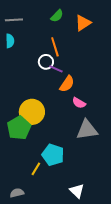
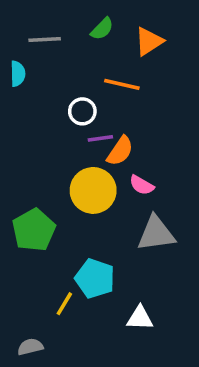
gray line: (14, 20) -> (45, 40), moved
orange line: (55, 47) -> (122, 84), moved, turned -60
purple line: (56, 69) -> (100, 138), moved, turned -32
yellow circle: (32, 112) -> (93, 190), moved
white triangle: (77, 191) -> (140, 318), moved, turned -42

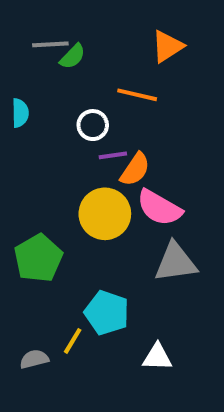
green semicircle: (102, 29) -> (73, 56), moved
cyan semicircle: (18, 74) -> (20, 113), moved
pink semicircle: (142, 185) -> (159, 208), size x1.6
gray semicircle: (30, 347) -> (34, 359), moved

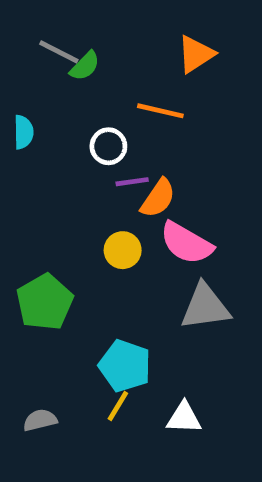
gray line: (50, 44) -> (59, 52), turned 30
yellow circle: (105, 214) -> (123, 250), size x0.6
yellow line: (73, 341) -> (118, 406), moved

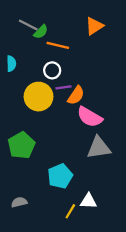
orange line: (160, 111) -> (58, 45), moved
yellow circle: (123, 250) -> (39, 97), moved, size x1.6
cyan pentagon: (125, 366) -> (60, 176), turned 30
yellow line: (118, 406) -> (70, 211), moved

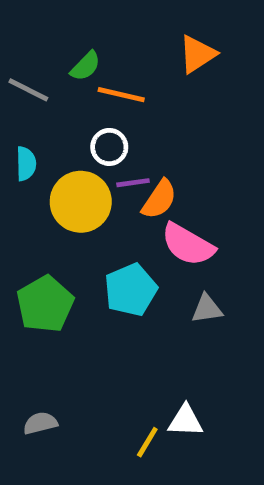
gray line: (28, 25) -> (28, 90), moved
cyan semicircle: (11, 64) -> (26, 164), moved
gray triangle: (99, 148) -> (207, 309), size x0.6
cyan pentagon: (60, 176) -> (131, 290), moved

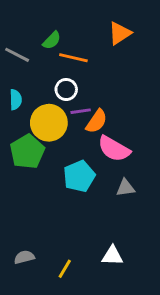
green pentagon: (45, 304) -> (27, 152), moved
yellow line: (147, 442) -> (65, 269), moved

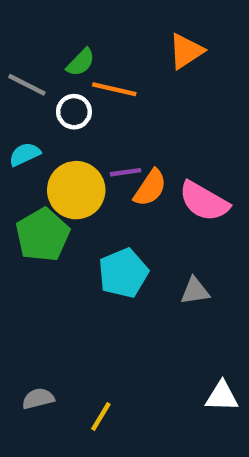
white circle: (66, 89) -> (74, 112), moved
cyan semicircle: (16, 100) -> (25, 154), turned -114
pink semicircle: (114, 149) -> (204, 201), moved
white triangle: (112, 256) -> (222, 396), moved

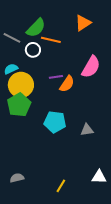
green semicircle: (81, 62) -> (36, 28), size x1.5
yellow circle: (76, 190) -> (21, 85), moved
pink semicircle: (204, 201) -> (91, 67), moved, turned -90
cyan pentagon: (123, 273) -> (55, 122), turned 30
yellow line: (101, 416) -> (61, 186), moved

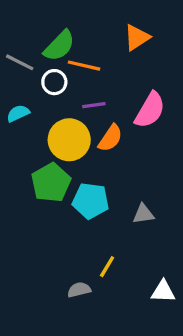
purple line: (56, 77) -> (94, 105), moved
yellow circle: (21, 85) -> (69, 140), moved
green pentagon: (19, 105) -> (51, 183), moved
gray semicircle: (17, 178) -> (79, 290), moved
yellow line: (61, 186) -> (107, 267), moved

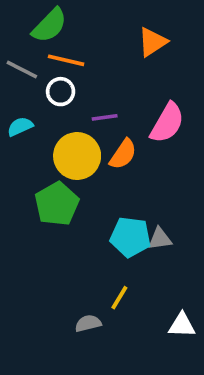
green semicircle: (59, 46) -> (49, 25), moved
orange line: (84, 66) -> (66, 60), moved
cyan pentagon: (91, 201) -> (130, 237), moved

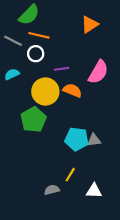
orange semicircle: (123, 154) -> (72, 90), turned -102
white triangle: (182, 325) -> (94, 191), moved

